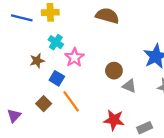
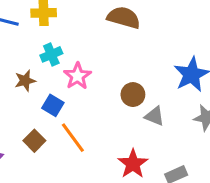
cyan cross: (56, 42) -> (51, 54), turned 32
red star: (114, 120) -> (133, 164), turned 30

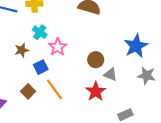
cyan cross: (51, 54) -> (40, 32), turned -32
blue square: (53, 105) -> (41, 67), turned 32
red star: (133, 164) -> (96, 91), moved

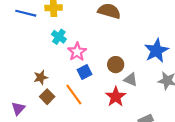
brown star: (22, 50) -> (41, 77), moved
blue square: (41, 67) -> (85, 72), moved

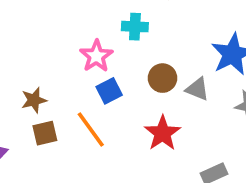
cyan cross: (59, 37) -> (135, 27), moved, turned -32
gray triangle: (131, 80) -> (197, 89), moved
brown square: (47, 97) -> (45, 133), turned 32

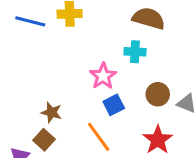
brown star: (34, 100) -> (52, 112), turned 30
brown square: (45, 133) -> (44, 140), moved, turned -35

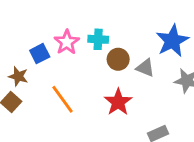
cyan cross: (135, 52) -> (98, 39), moved
blue square: (114, 105) -> (40, 54), moved

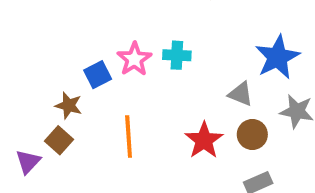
brown circle: (118, 59) -> (252, 134), moved
orange line: (62, 99) -> (129, 136), turned 32

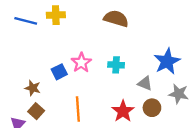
cyan cross: (177, 55) -> (116, 65), moved
brown star: (69, 105) -> (33, 88), moved

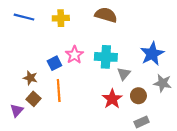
yellow cross: (56, 15) -> (61, 18), moved
cyan cross: (116, 65) -> (106, 57), size x1.5
gray triangle: (145, 83) -> (124, 74), moved, turned 48
orange line: (78, 109) -> (59, 90), moved

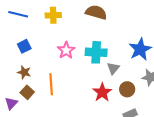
blue square: (54, 63) -> (24, 46), moved

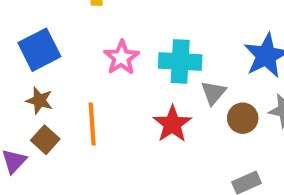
blue square: (24, 46) -> (39, 50), size x1.5
brown circle: (127, 89) -> (243, 118), moved
red star: (102, 92) -> (172, 124), moved

